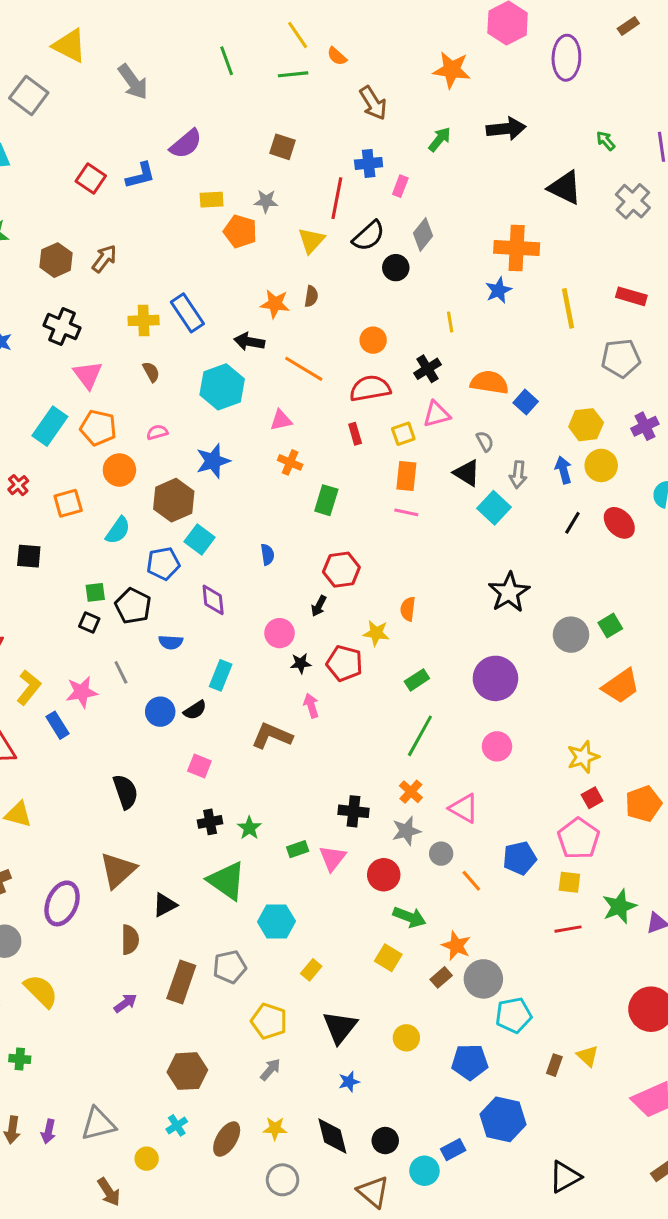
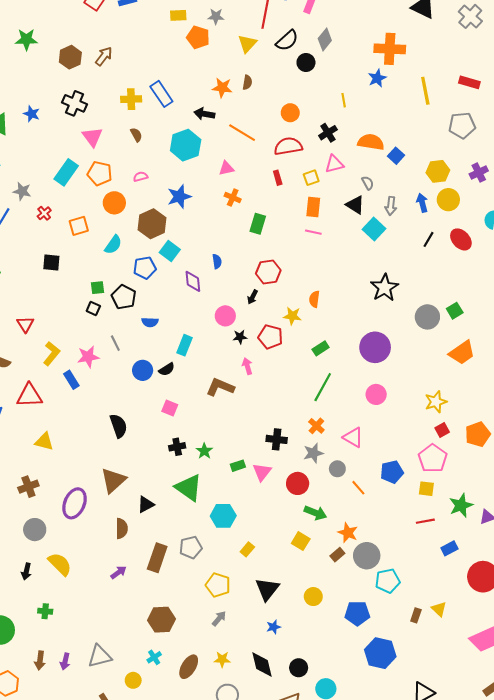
purple diamond: (213, 600) -> (193, 281), moved
blue rectangle: (453, 1150) -> (449, 548), moved

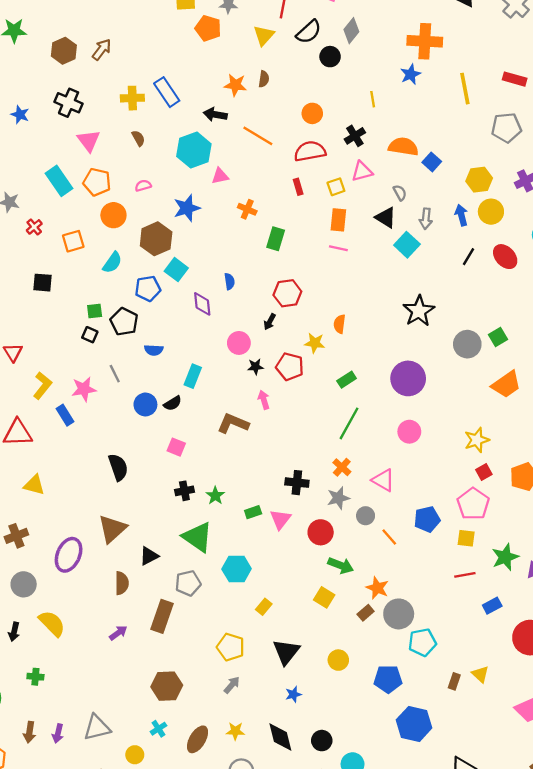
pink triangle: (226, 168) -> (220, 176), moved
cyan rectangle: (66, 172) -> (59, 181), turned -70
gray pentagon: (191, 547) -> (188, 583), moved

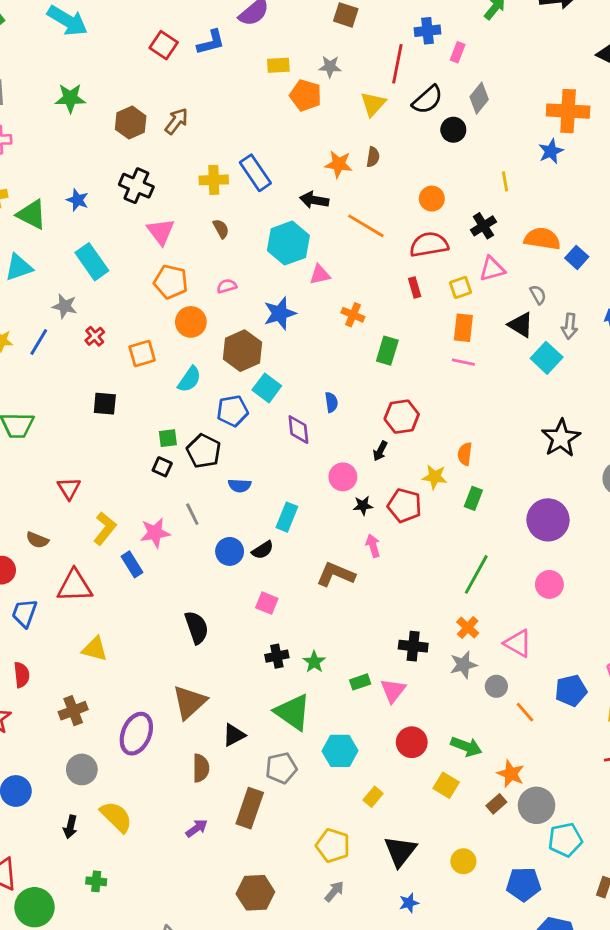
cyan rectangle: (59, 181) -> (92, 262), moved
green rectangle: (347, 380) -> (473, 498), moved, turned -36
red circle: (321, 532) -> (412, 742), moved

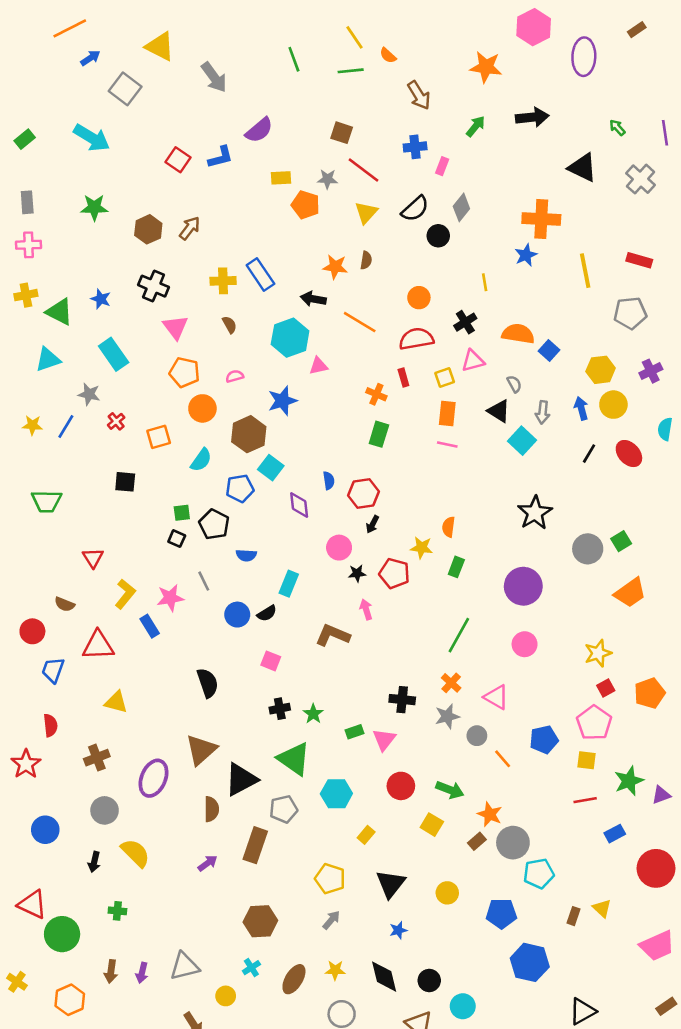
red line: (397, 64) -> (364, 170), moved, turned -64
orange cross: (353, 315) -> (376, 394), moved
red hexagon: (402, 417) -> (364, 493), moved
black triangle: (234, 735) -> (241, 779), size x1.6

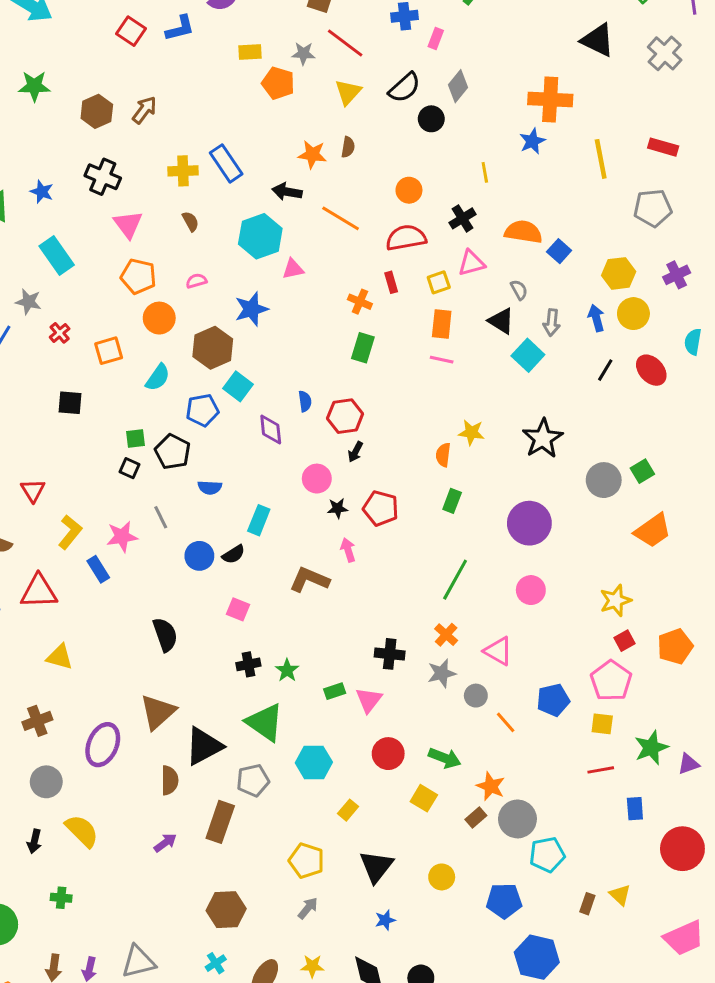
yellow star: (421, 548) -> (471, 432), moved
blue rectangle: (615, 834) -> (635, 809), turned -66

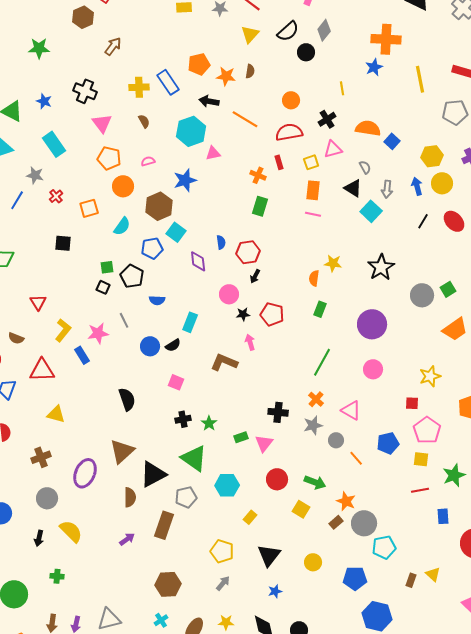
orange pentagon: (278, 83) -> (199, 64), moved, turned -30
green star: (34, 86) -> (39, 48), moved
brown hexagon: (97, 111) -> (83, 17), moved
red square: (625, 641) -> (412, 403), moved, turned 32

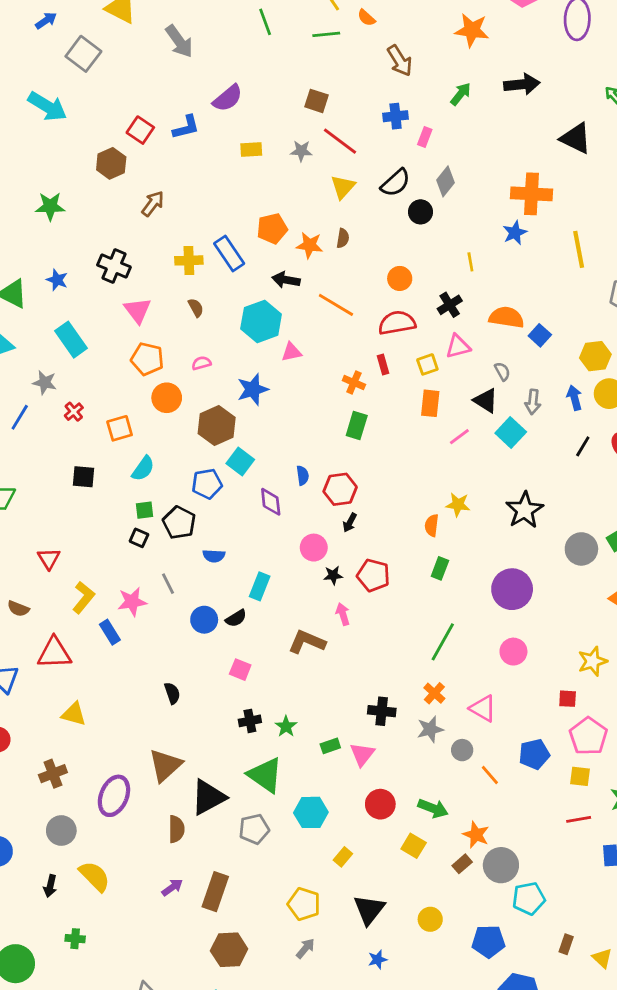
pink line: (313, 214) -> (459, 437), moved, turned -49
cyan semicircle: (122, 226) -> (143, 468), moved
black semicircle: (127, 399) -> (172, 693), size x0.7
brown rectangle: (164, 525) -> (215, 892), moved
yellow triangle: (433, 574) -> (602, 958), moved

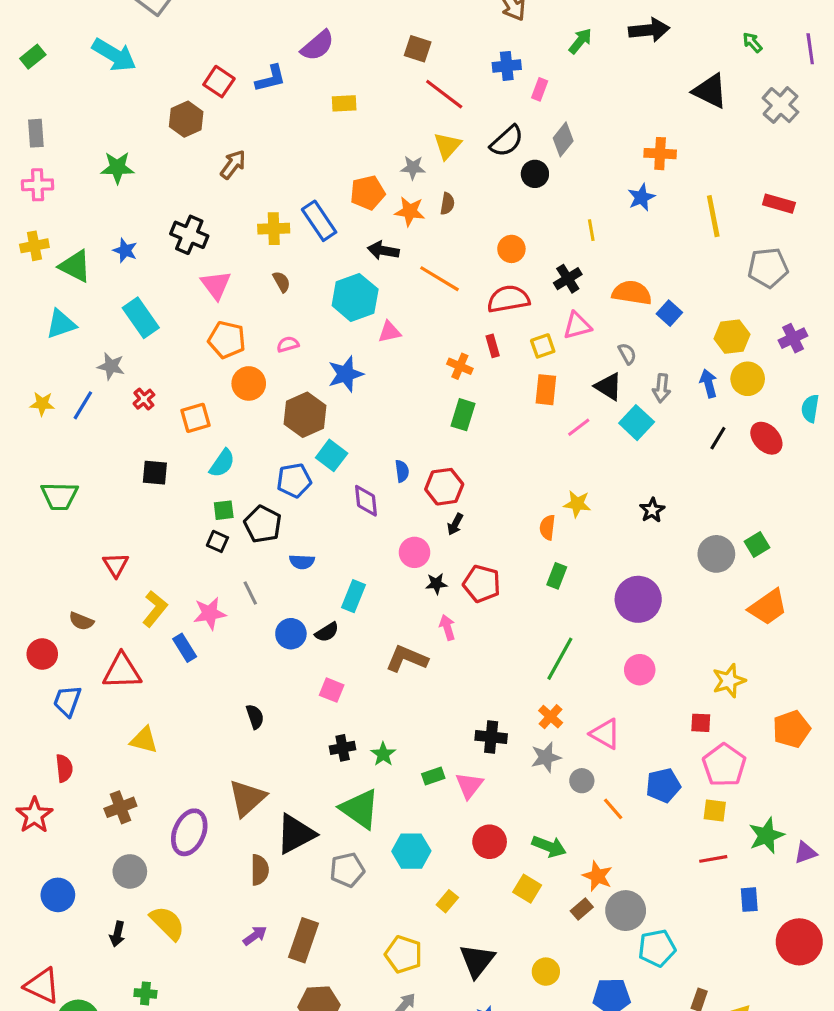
gray star: (301, 151) -> (413, 168), moved
orange cross: (531, 194) -> (660, 154), size x0.7
black star: (525, 510) -> (652, 510), size x0.6

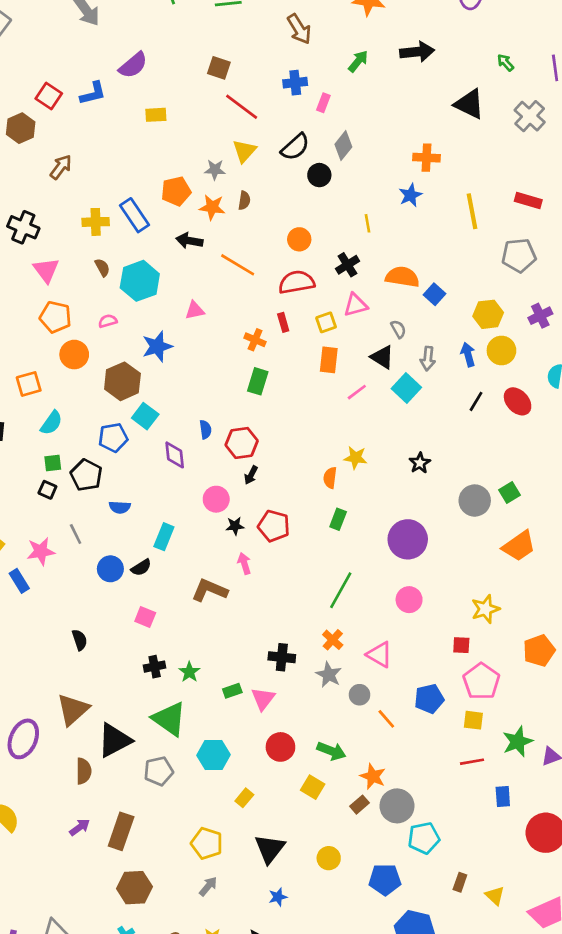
cyan hexagon: (355, 297) -> (140, 281), moved
gray star: (546, 757) -> (329, 675), turned -30

